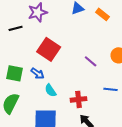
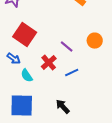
blue line: (111, 89) -> (72, 73), moved, turned -32
red cross: (79, 99) -> (49, 63), moved, turned -35

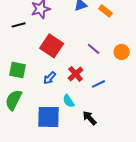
purple line: (67, 47) -> (94, 49), moved
blue arrow: (14, 59) -> (50, 78), moved, turned 96
cyan semicircle: (27, 76) -> (69, 101), moved

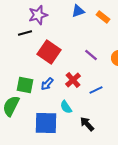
black line: (19, 25) -> (25, 33), moved
green square: (18, 70) -> (25, 85), moved

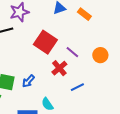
red square: (49, 52) -> (45, 42), moved
red cross: (73, 80) -> (59, 68), moved

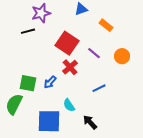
orange rectangle: (84, 14) -> (106, 25), moved
red cross: (59, 68) -> (70, 67), moved

